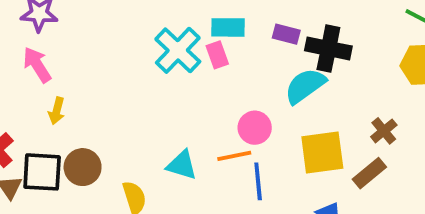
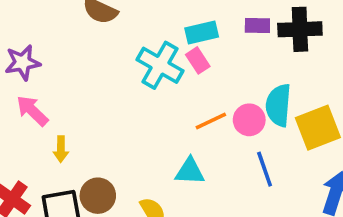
cyan semicircle: (305, 86) -> (278, 105), moved, turned -36
orange line: (234, 156) -> (211, 121), moved

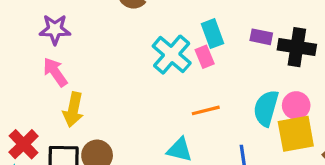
cyan rectangle: (202, 33) -> (213, 34), turned 72
pink circle: (249, 120) -> (296, 105), moved
yellow arrow: (61, 149) -> (73, 110), size x1.5

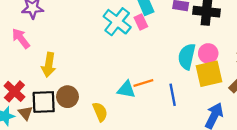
pink arrow: (55, 72) -> (21, 38), moved
orange line: (206, 110) -> (143, 83), moved

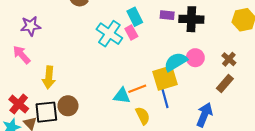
cyan semicircle: (187, 57) -> (176, 62), turned 50
yellow square: (209, 74) -> (165, 78), moved
yellow semicircle: (100, 112) -> (143, 116), moved

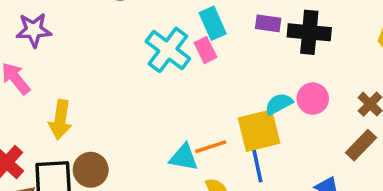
cyan semicircle: (176, 62) -> (279, 104), size x0.7

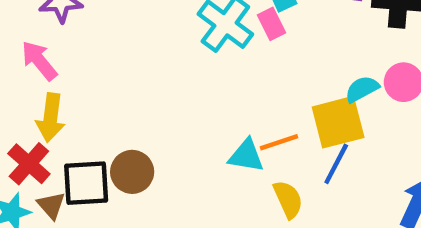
yellow arrow: (60, 120) -> (51, 118), moved
blue line: (257, 165) -> (336, 164), turned 40

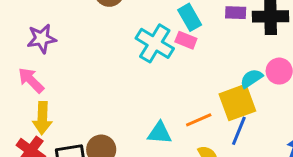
pink rectangle: (272, 24) -> (186, 40), turned -36
cyan triangle: (246, 156) -> (159, 133), moved

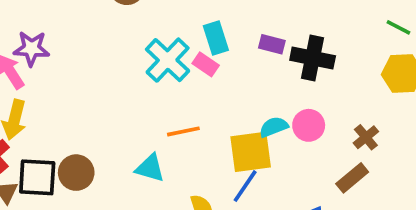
purple star: (42, 39) -> (31, 48), moved
orange line: (199, 120) -> (183, 131), moved

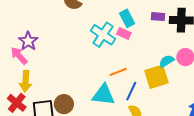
purple star: (31, 48) -> (28, 41), turned -30
cyan triangle: (150, 168) -> (103, 95), size x1.4
blue line: (245, 186) -> (131, 91), moved

